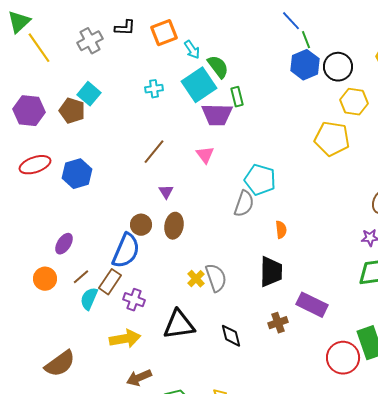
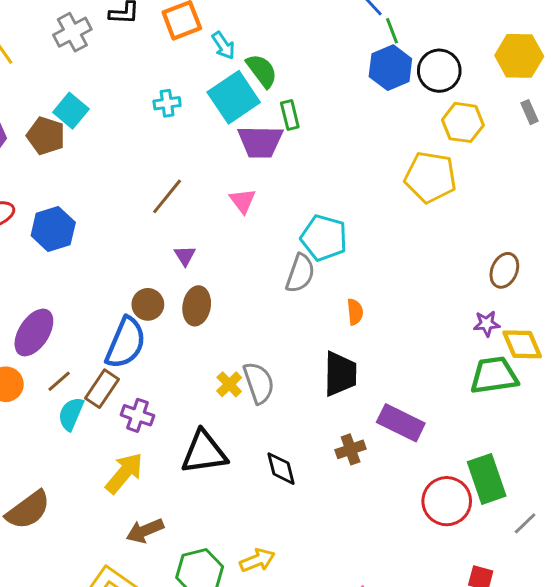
purple ellipse: (64, 244) -> (34, 332), size x1.5
yellow arrow: (125, 339) -> (124, 473), turned -40

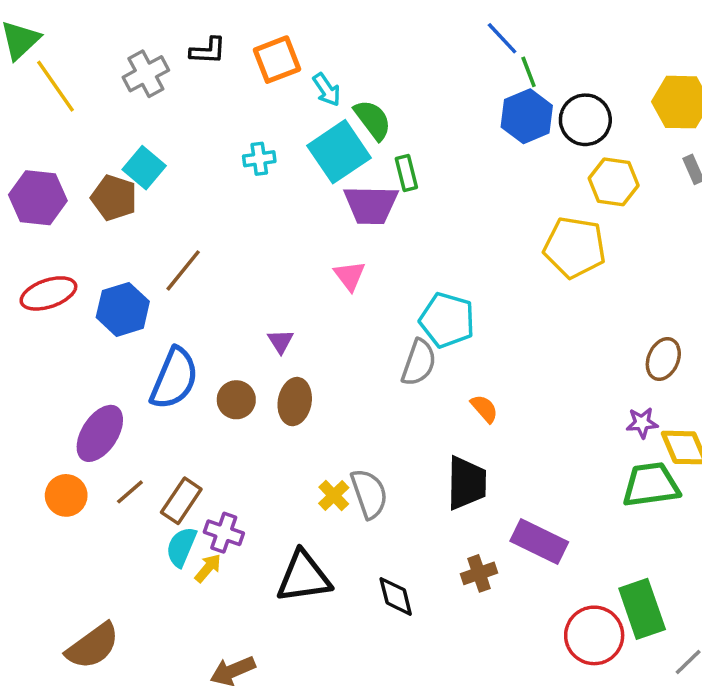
brown line: (167, 196) -> (183, 270), moved
orange semicircle: (355, 312) -> (484, 409), turned -35
blue semicircle: (126, 343) -> (174, 378), moved
cyan semicircle: (71, 414) -> (181, 547), moved
yellow arrow: (124, 473) -> (208, 568), moved, size x0.6

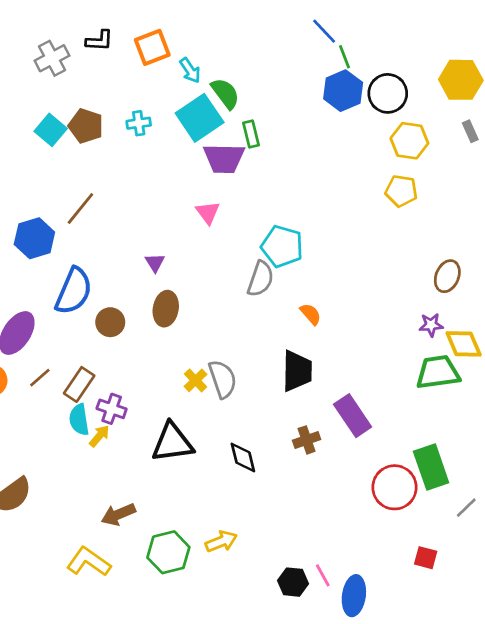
brown pentagon: (114, 198) -> (86, 126), moved
yellow pentagon: (575, 247) -> (401, 191), moved, size x0.7
brown circle: (236, 400) -> (110, 322), moved
purple rectangle: (539, 542) -> (353, 416), turned 30
cyan semicircle: (181, 547) -> (79, 420), turned -32

